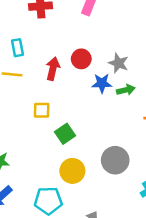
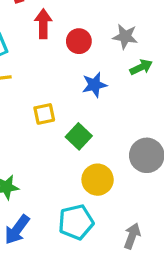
red arrow: (53, 69) -> (43, 24), moved
blue star: (102, 83) -> (95, 85), moved

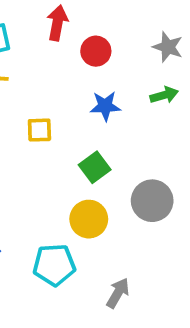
gray star: (125, 37) -> (168, 47), moved
green square: (79, 136) -> (95, 167), moved

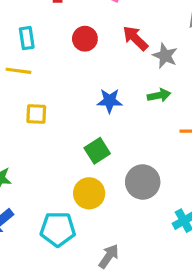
red arrow: (57, 23) -> (135, 38), moved, turned -60
red circle: (96, 51) -> (85, 39), moved
yellow square: (39, 130) -> (36, 114), moved

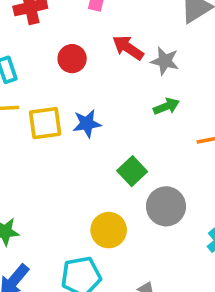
blue star: (110, 101) -> (87, 124), moved
yellow square: (36, 114) -> (45, 123), moved, size x1.4
green square: (97, 151) -> (132, 171), moved

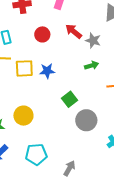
yellow circle: (109, 230) -> (23, 116), moved

